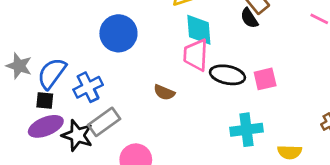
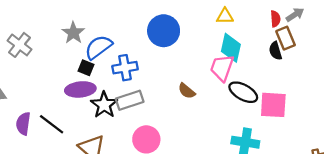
pink square: (265, 79) -> (273, 105), size x1.4

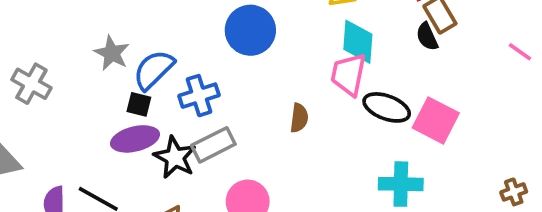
brown semicircle: (187, 91) -> (299, 118), turned -114
pink square: (273, 105) -> (436, 120), turned 32

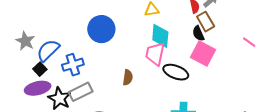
black square: (139, 104) -> (40, 69), turned 32
pink square: (436, 120) -> (203, 53), moved

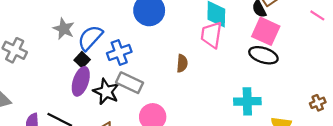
black ellipse: (176, 72) -> (263, 55), moved
purple ellipse: (38, 88) -> (81, 81), turned -55
gray rectangle: (81, 92) -> (130, 83), turned 55

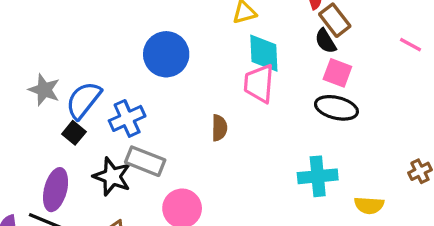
pink square: (266, 31) -> (337, 73), size x0.7
purple ellipse: (81, 81) -> (56, 190), moved

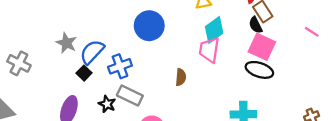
cyan diamond: (264, 53) -> (214, 30), turned 52
pink square: (337, 73) -> (262, 47), size x1.4
black star: (112, 177) -> (107, 104), size x0.7

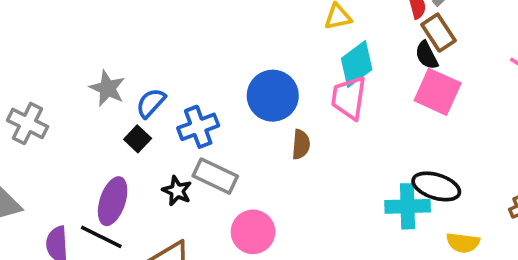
blue circle: (149, 26) -> (273, 96), moved
blue semicircle: (92, 52) -> (151, 103), size x0.7
black ellipse: (259, 70) -> (436, 186), moved

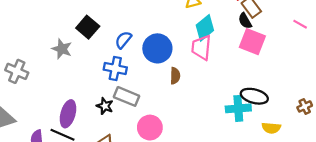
blue semicircle: (151, 103) -> (123, 40), moved
blue cross: (198, 127) -> (115, 69), turned 35
black square: (138, 139) -> (88, 27), moved, size x1.5

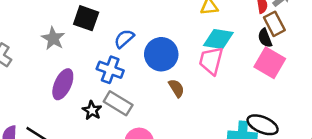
black square: (88, 27) -> (86, 18), turned -30
cyan diamond: (205, 28) -> (218, 39), turned 40
brown semicircle: (175, 76) -> (176, 88), turned -42
purple ellipse: (68, 114) -> (63, 84), moved

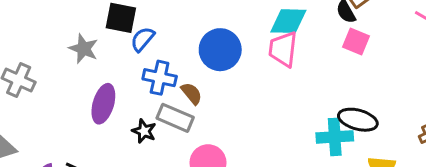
blue semicircle: (124, 39) -> (143, 39), moved
pink square: (270, 63) -> (356, 42), size x0.7
brown semicircle: (176, 88) -> (192, 93), moved

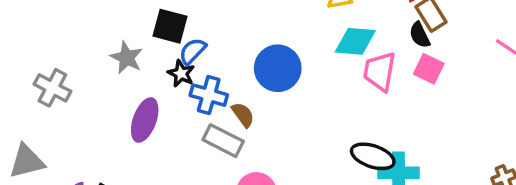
pink trapezoid: (283, 49) -> (380, 71), moved
black ellipse: (358, 120) -> (373, 156), moved
black star: (144, 131) -> (181, 73), moved

